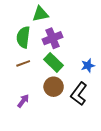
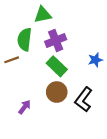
brown line: (23, 63) -> (12, 60), moved
blue star: (88, 65) -> (95, 60), moved

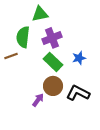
blue star: (95, 60) -> (79, 58), moved
black L-shape: (84, 100) -> (78, 93), turned 80
purple arrow: (25, 107) -> (38, 100), moved

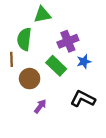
purple cross: (52, 38) -> (68, 41), moved
brown line: (11, 56) -> (11, 59), turned -72
brown circle: (53, 86) -> (30, 79), moved

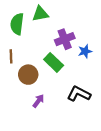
green semicircle: (24, 39) -> (17, 24), moved
blue star: (84, 62) -> (85, 51), moved

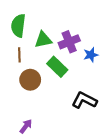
green triangle: (40, 14) -> (43, 40), moved
brown line: (11, 56) -> (19, 55), moved
purple arrow: (38, 101) -> (26, 126), moved

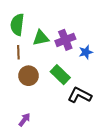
green rectangle: (57, 67) -> (60, 75), moved

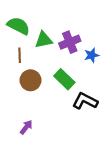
green semicircle: (17, 25) -> (19, 26), turned 110

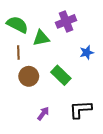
purple cross: (70, 42) -> (66, 21), moved
black L-shape: (85, 101) -> (80, 109), moved, turned -30
purple arrow: (26, 127) -> (43, 114), moved

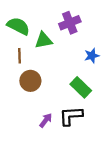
green rectangle: (61, 75) -> (81, 87), moved
black L-shape: (80, 109) -> (71, 116), moved

